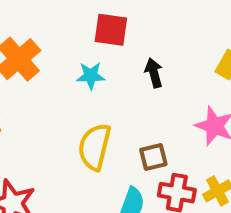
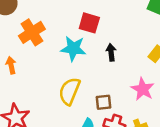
cyan star: (91, 76) -> (73, 48), size x1.5

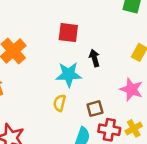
cyan star: (73, 48) -> (69, 74), moved
yellow semicircle: (69, 91) -> (60, 103), size x0.6

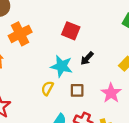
black arrow: (94, 58) -> (87, 58), turned -136
brown square: (95, 109) -> (77, 90), moved

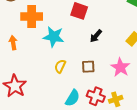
orange cross: (20, 34) -> (32, 16), turned 30
cyan star: (62, 66) -> (54, 37), moved

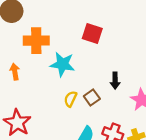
black arrow: (96, 36) -> (115, 81), moved, turned -40
brown square: (88, 67) -> (92, 98), moved, turned -32

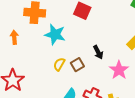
black arrow: (115, 81) -> (98, 52), turned -32

